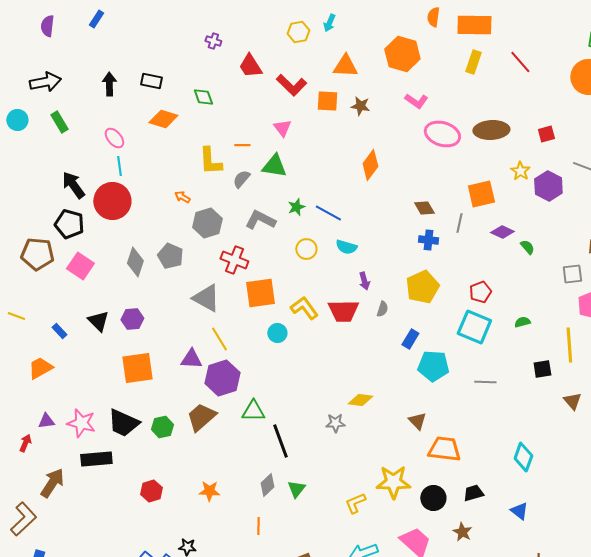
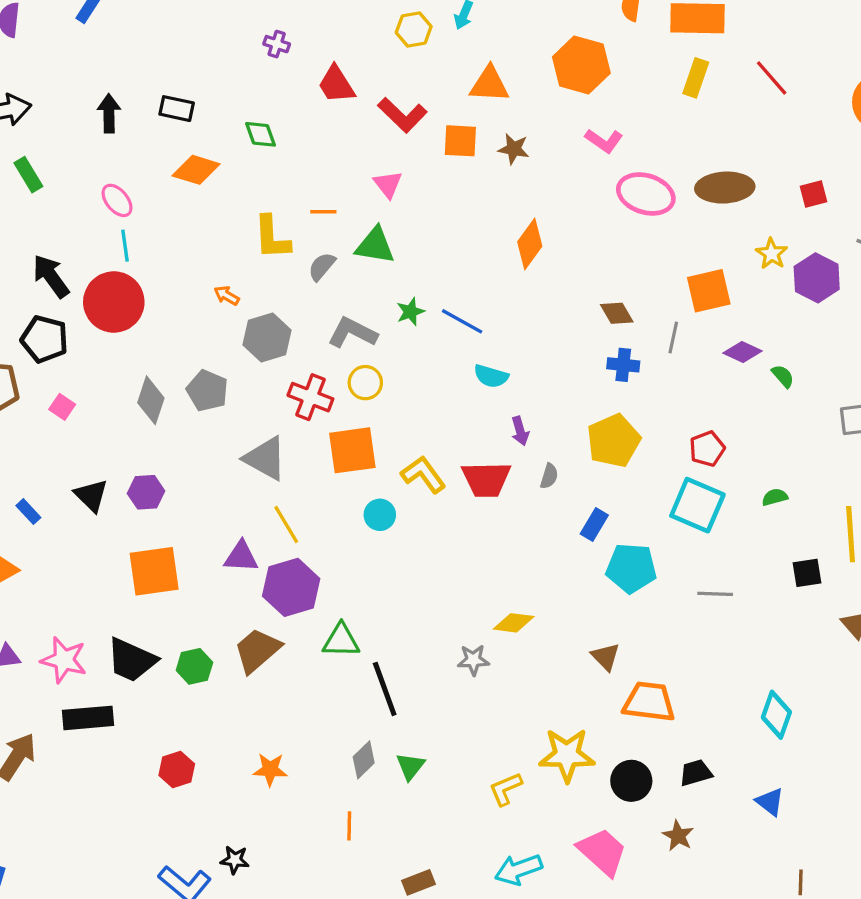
yellow circle: (306, 249) -> (365, 383), moved
pink square: (80, 266) -> (62, 407), size x0.6

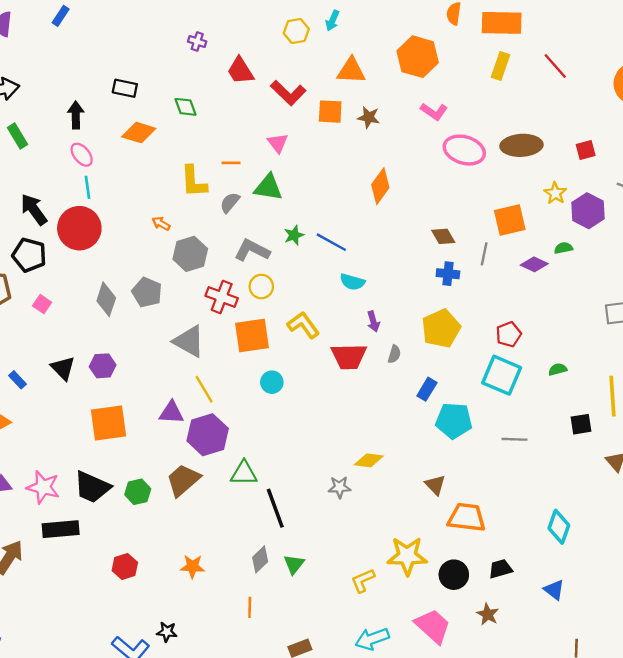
black arrow: (109, 113) -> (76, 115), moved
green semicircle: (783, 376) -> (563, 248), moved, turned -60
yellow L-shape: (423, 475) -> (303, 325), moved

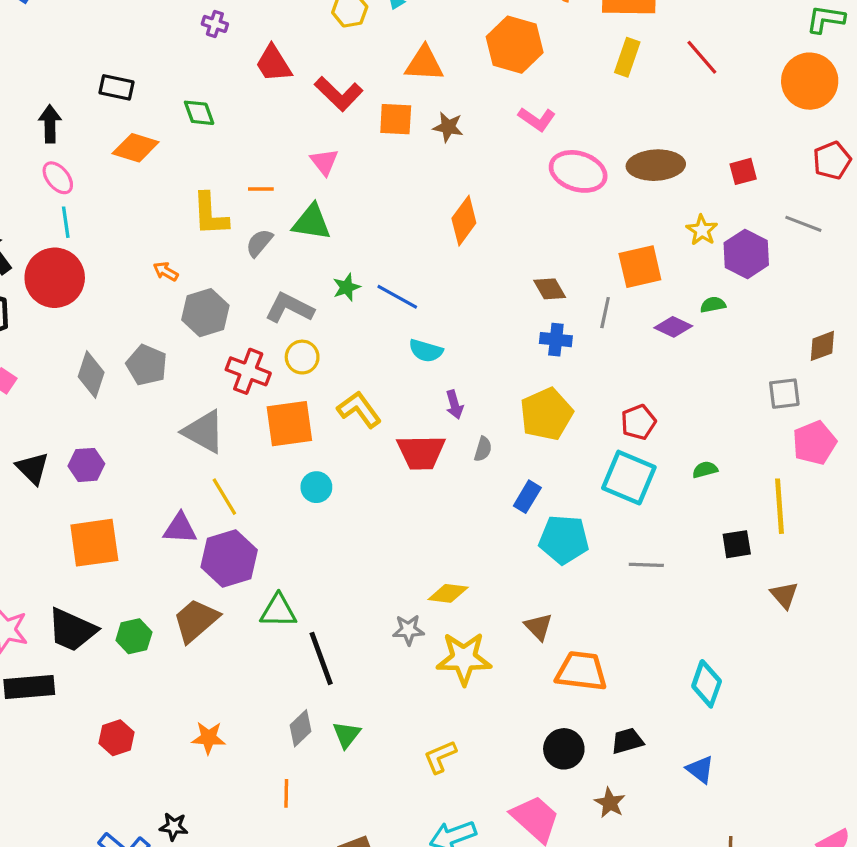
yellow star: (407, 556) -> (464, 658), moved

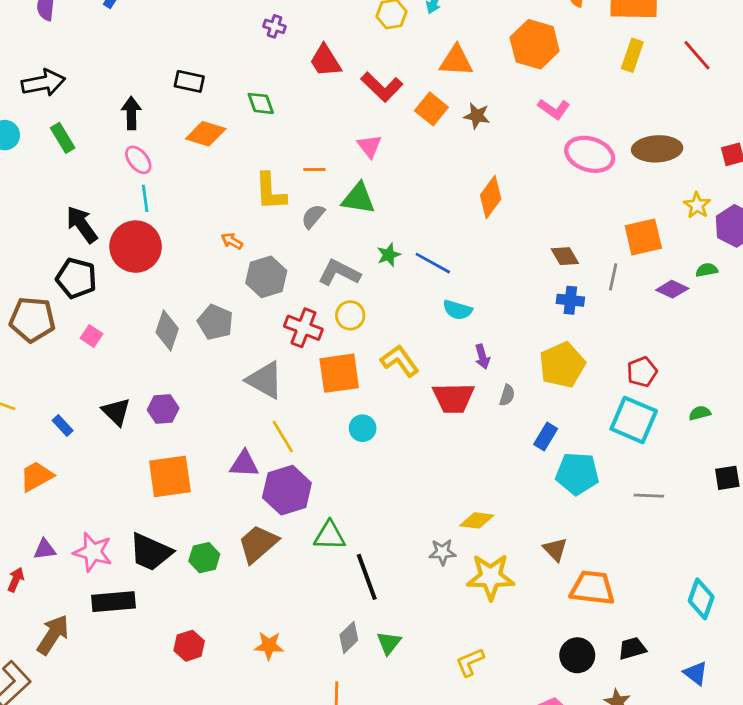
orange square: (396, 119) -> (431, 109), turned 36

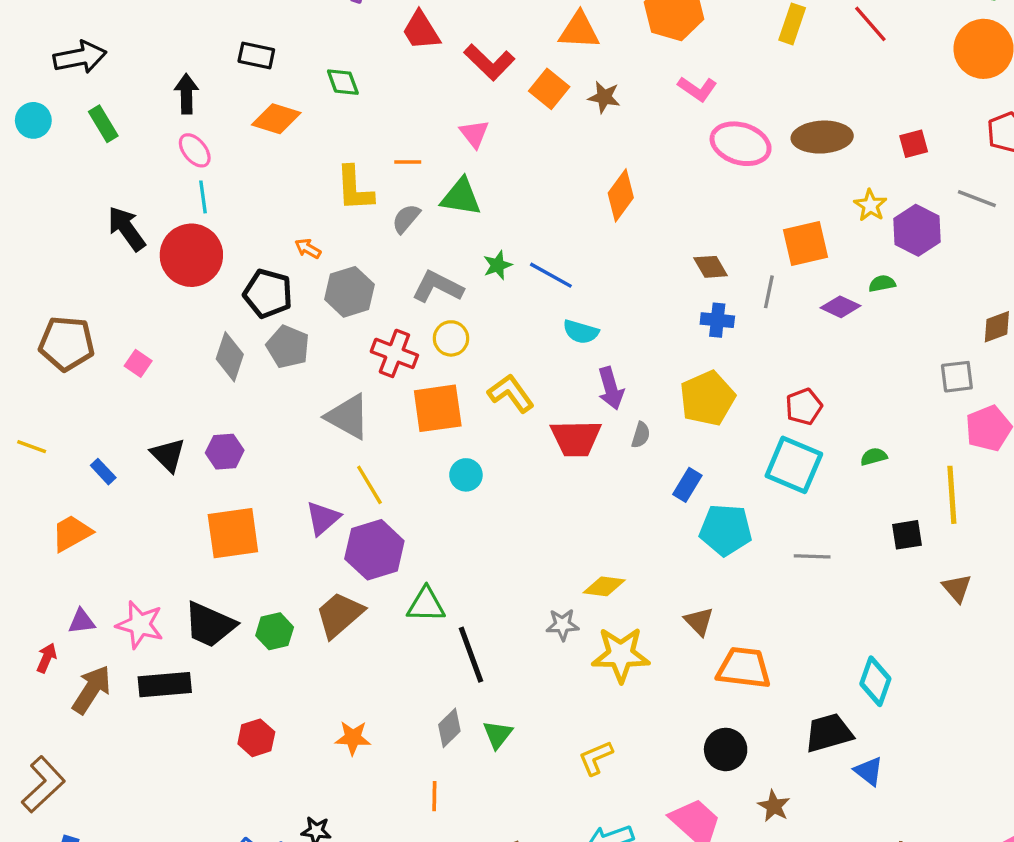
black pentagon: (76, 278) -> (268, 293), moved
purple arrow: (482, 357) -> (611, 388), size x1.4
purple triangle: (244, 464) -> (323, 518), turned -44
brown arrow: (53, 635) -> (92, 690), moved
black trapezoid: (632, 648) -> (829, 733), moved, size x1.4

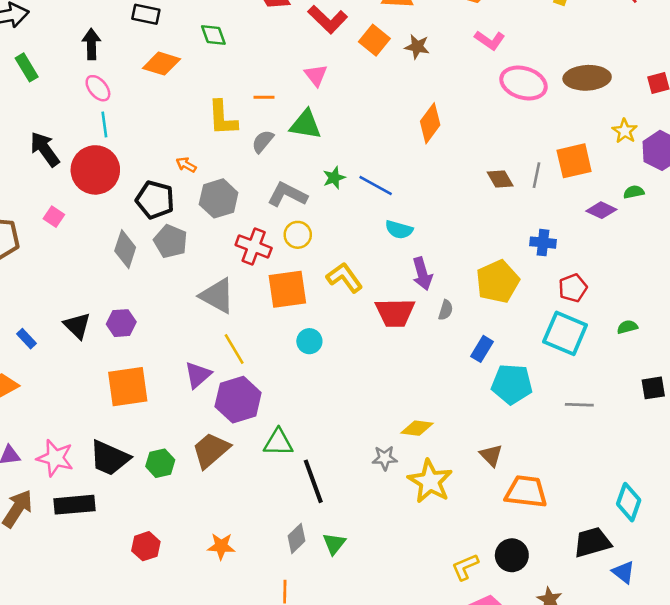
gray line: (769, 292) -> (536, 175), moved
blue cross: (717, 320) -> (543, 243), moved
pink square: (138, 363) -> (54, 217), moved
yellow star: (621, 655) -> (430, 481), turned 30
yellow L-shape: (596, 758) -> (465, 567), moved

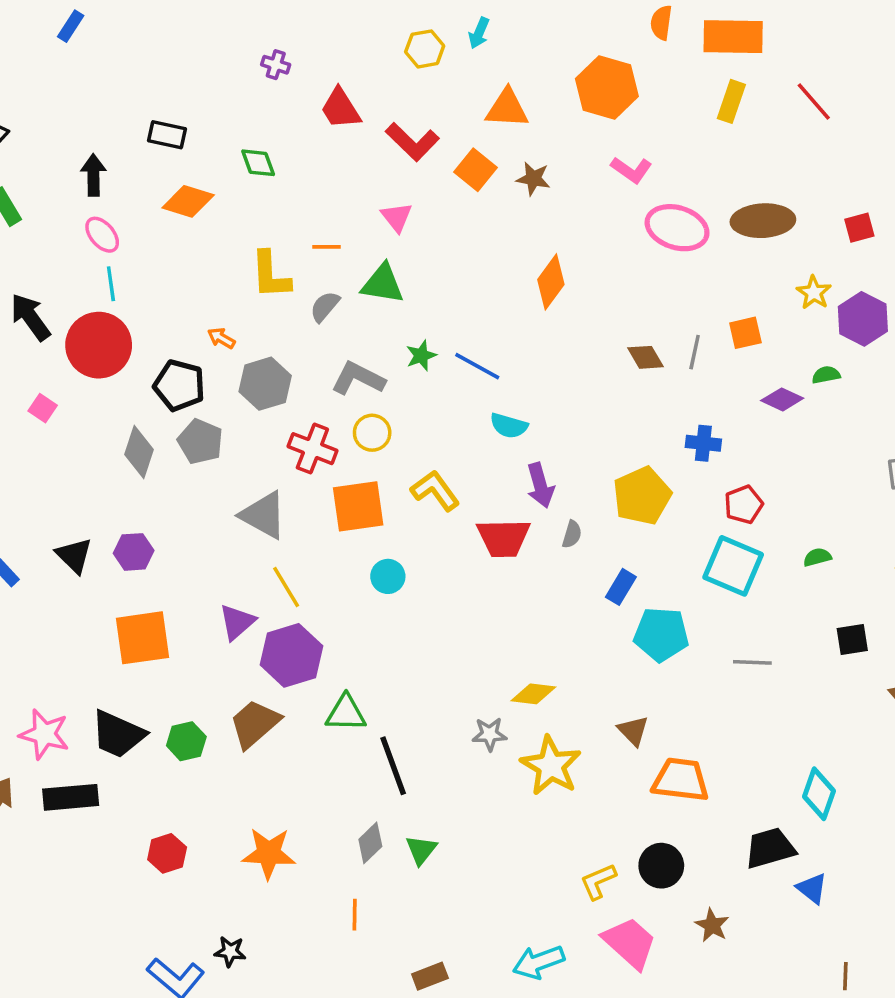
orange square: (574, 161) -> (745, 333), size x0.7
orange star: (221, 546) -> (269, 853), size x1.4

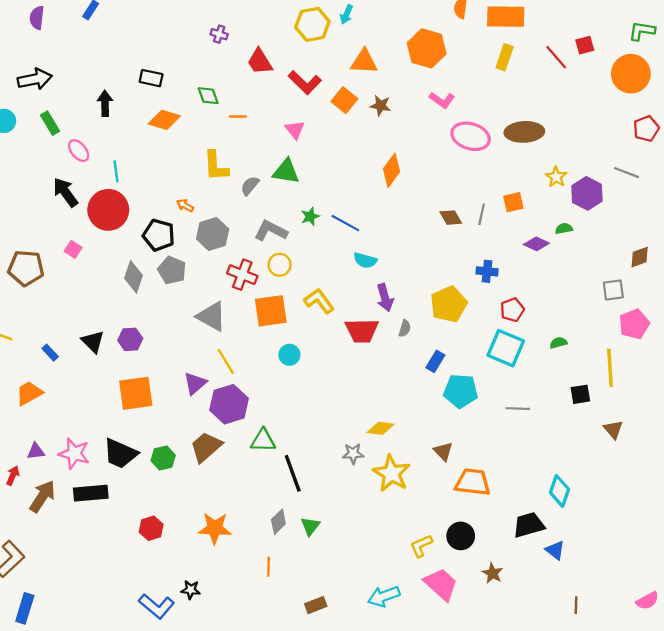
yellow hexagon: (425, 49) -> (312, 24), size x1.4
red square: (859, 228) -> (585, 45), moved
pink ellipse: (102, 235) -> (79, 151), moved
orange line: (327, 247) -> (238, 117), moved

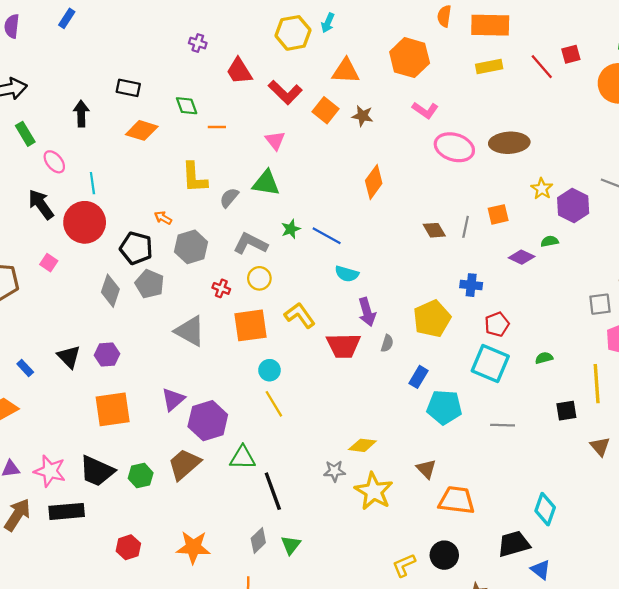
yellow rectangle: (505, 57) -> (489, 67), turned 60
red cross: (242, 275) -> (221, 288), size x0.6
yellow line: (226, 361) -> (274, 404), moved

